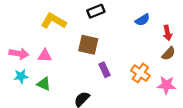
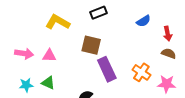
brown semicircle: (169, 54) -> (169, 54), turned -112
purple rectangle: (105, 70) -> (107, 69), size x1.6
cyan star: (21, 76) -> (26, 85), moved

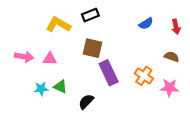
black rectangle: (98, 13) -> (90, 15), moved
red arrow: (168, 34) -> (176, 27), moved
green triangle: (48, 83) -> (60, 87), moved
cyan star: (26, 85) -> (41, 89), moved

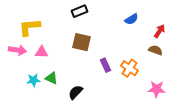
yellow L-shape: (58, 25) -> (29, 27), moved, turned -35
red arrow: (176, 27) -> (159, 31), moved, turned -136
purple rectangle: (109, 73) -> (105, 65), moved, size x0.6
pink star: (169, 88) -> (156, 89), moved

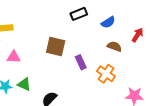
black rectangle: (79, 11) -> (79, 14), moved
brown semicircle: (155, 50) -> (114, 46), moved
purple rectangle: (105, 65) -> (81, 62), moved

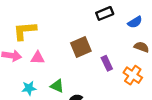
brown square: (56, 46) -> (81, 47), turned -36
green triangle: (24, 84) -> (57, 86), moved

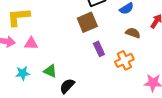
brown square: (81, 47) -> (87, 22), moved
orange cross: (133, 75) -> (124, 60), turned 30

